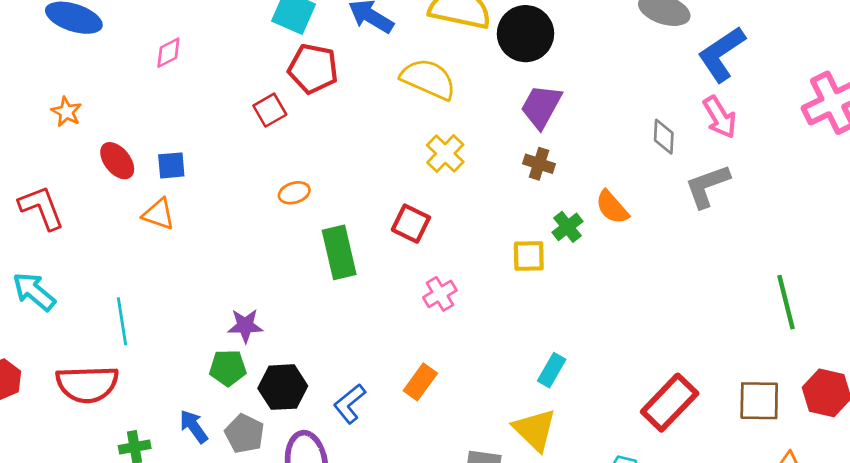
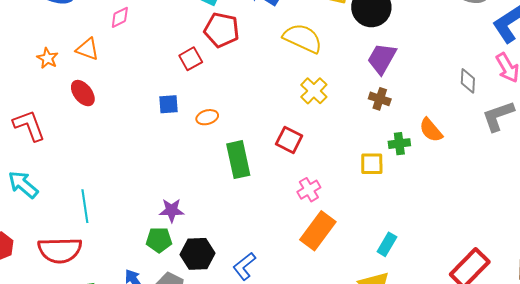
blue square: (171, 165) -> (169, 104), moved
orange triangle: (159, 214) -> (88, 49), moved
green cross: (568, 227) -> (399, 144), turned 30
orange rectangle: (420, 382) -> (318, 231), moved, size x1.5

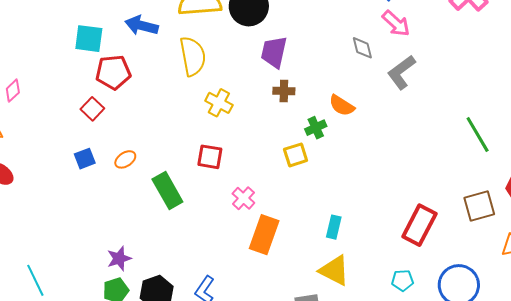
yellow semicircle: (303, 38) -> (193, 56), turned 72

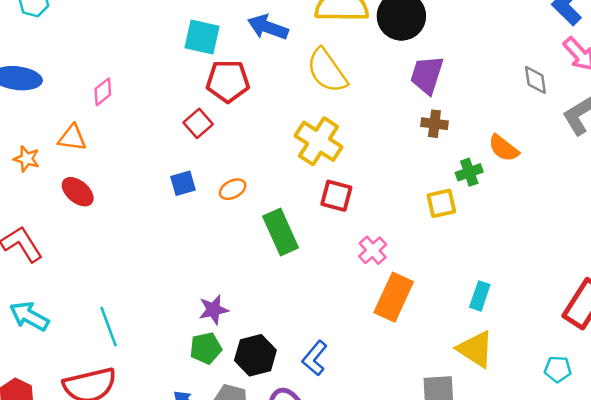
yellow semicircle: (193, 56) -> (327, 71), turned 150
yellow cross: (219, 103) -> (319, 141), moved, size x1.4

